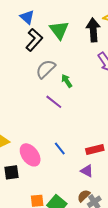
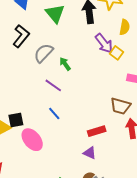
black L-shape: (34, 40) -> (21, 36), moved
blue line: (60, 148) -> (54, 113), moved
black square: (11, 172) -> (16, 120), moved

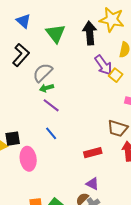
green arrow: (65, 64) -> (46, 88), moved, turned -72
pink ellipse: (32, 140) -> (28, 159), turned 30
purple triangle: (90, 153) -> (92, 184), moved

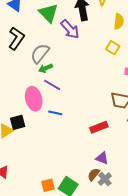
purple arrow: (103, 65) -> (70, 29), moved
blue line: (51, 133) -> (55, 113), turned -32
pink ellipse: (28, 159) -> (34, 99), moved

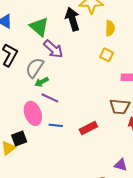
purple arrow: (70, 29) -> (53, 49), moved
red rectangle: (99, 127) -> (88, 128), moved
purple triangle: (102, 158) -> (121, 165), moved

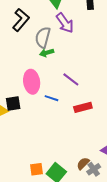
gray semicircle: (35, 68) -> (43, 37), turned -30
purple line: (50, 98) -> (71, 79), moved

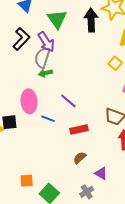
purple arrow: (65, 23) -> (46, 42), moved
brown semicircle: (83, 164) -> (80, 158), moved
orange square: (37, 169) -> (27, 181), moved

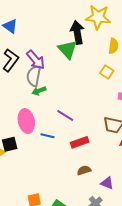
green triangle: (57, 19) -> (67, 49), moved
brown semicircle: (80, 158) -> (84, 170), turned 32

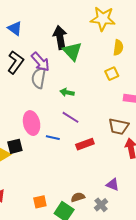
black arrow: (77, 32) -> (60, 38), moved
yellow square: (107, 72) -> (112, 74), turned 32
green arrow: (39, 91) -> (67, 92), moved, turned 32
brown semicircle: (84, 170) -> (78, 197), moved

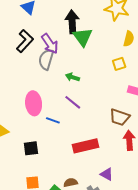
red rectangle: (85, 144) -> (85, 146), moved, size x1.4
black square: (15, 146) -> (31, 148), moved

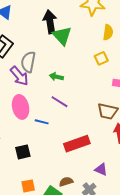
purple arrow: (50, 44) -> (19, 76), moved

